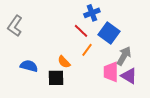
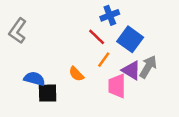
pink trapezoid: (111, 72) -> (117, 86), moved
purple triangle: (129, 76) -> (131, 70), moved
black square: (56, 78) -> (48, 93), moved

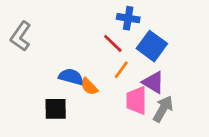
blue cross: (110, 15) -> (128, 18), turned 30
gray arrow: (148, 67) -> (163, 109), moved
blue semicircle: (34, 79) -> (71, 77), moved

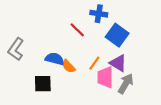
gray L-shape: (21, 36) -> (16, 49), moved
red line: (113, 43) -> (77, 30), moved
orange line: (121, 70) -> (94, 63), moved

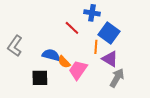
orange line: (94, 63) -> (96, 47), moved, turned -32
pink trapezoid: (105, 77) -> (78, 70), moved, turned 35

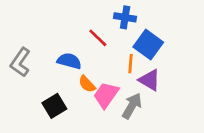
blue semicircle: (51, 55) -> (69, 61), moved
black square: (40, 78) -> (54, 106), turned -30
gray arrow: (117, 78) -> (132, 106), moved

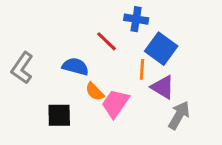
black square: (54, 106) -> (59, 115), turned 30
gray arrow: (132, 106) -> (179, 115), moved

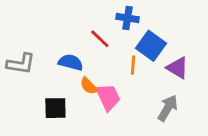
gray L-shape: (22, 68) -> (21, 64), turned -116
purple triangle: (163, 87) -> (177, 68), moved
pink trapezoid: (115, 103) -> (108, 97), turned 120

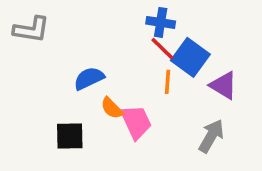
red line: (100, 39) -> (162, 49), moved
blue semicircle: (71, 62) -> (89, 78), turned -40
gray L-shape: (21, 64) -> (31, 29), moved

